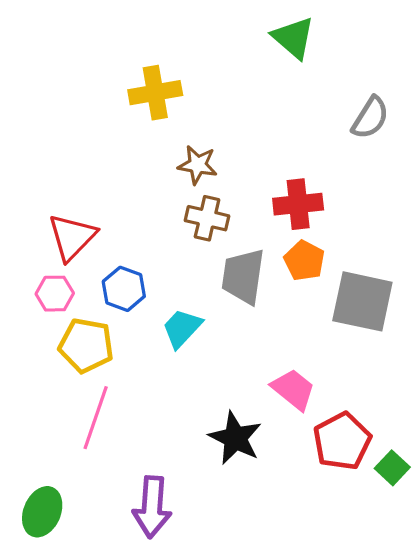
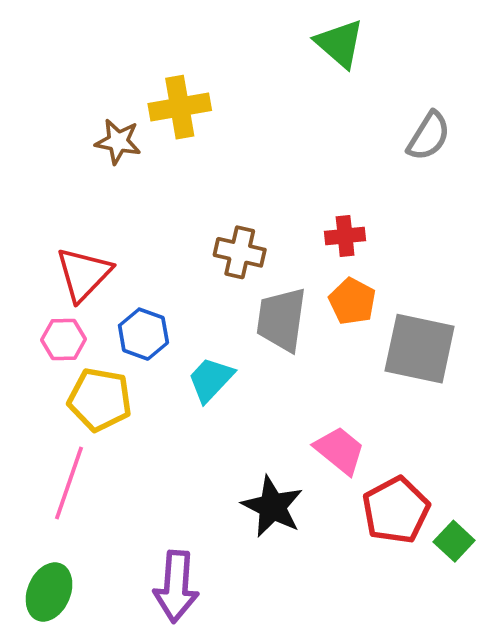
brown star: (198, 165) -> (118, 142), moved
red cross: (298, 204) -> (345, 236), size x0.7
pink line: (96, 418) -> (69, 483), moved

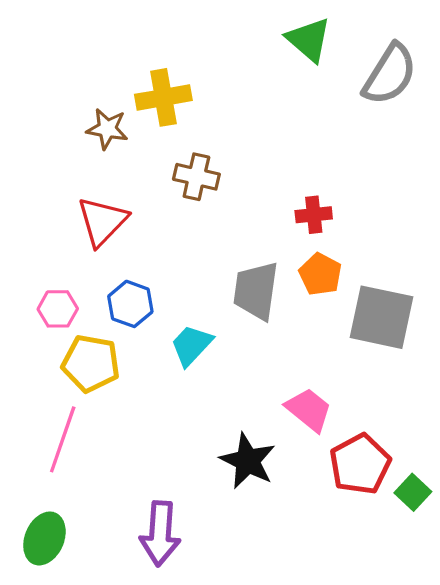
gray semicircle: (429, 136) -> (390, 74), moved, size x1.4
brown cross: (240, 252) -> (196, 177), moved
red triangle: (84, 274) -> (102, 221), moved

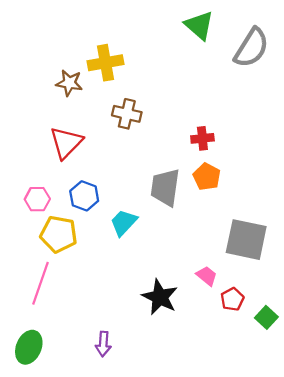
gray square: (381, 317) -> (246, 240), moved
pink trapezoid: (309, 410) -> (207, 276), moved, size x0.7
red pentagon: (360, 464) -> (232, 299), size x0.6
purple arrow: (160, 534) -> (103, 344), size x0.6

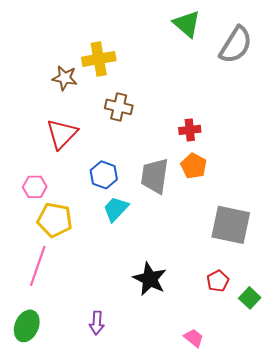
blue hexagon: (84, 196) -> (104, 175), moved
pink trapezoid: (207, 276) -> (194, 338), moved

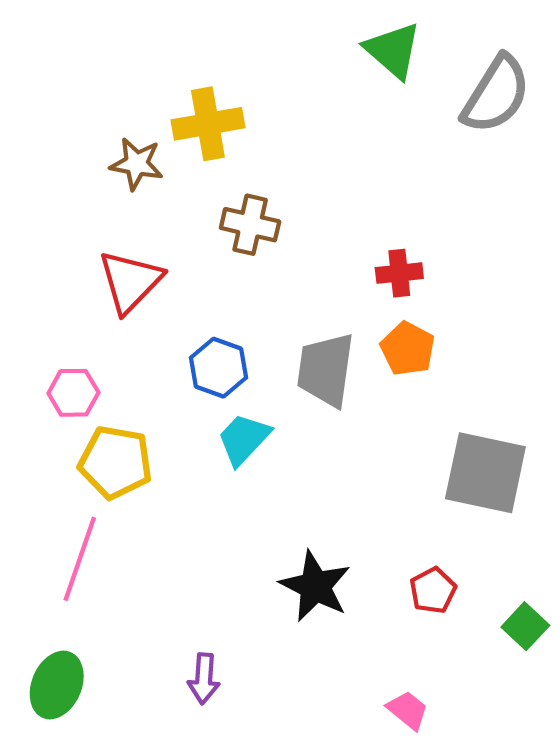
red pentagon: (218, 281) -> (433, 590), moved

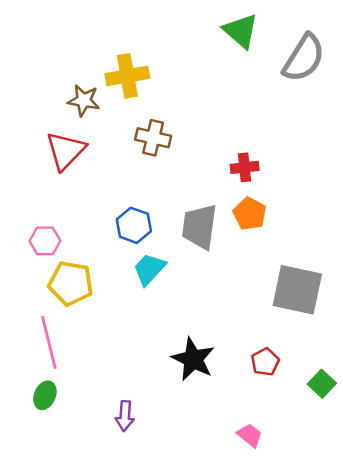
red triangle: (130, 281) -> (66, 151), moved
pink line: (80, 559) -> (49, 343), turned -33
green ellipse: (57, 685) -> (45, 395), moved, size x0.7

